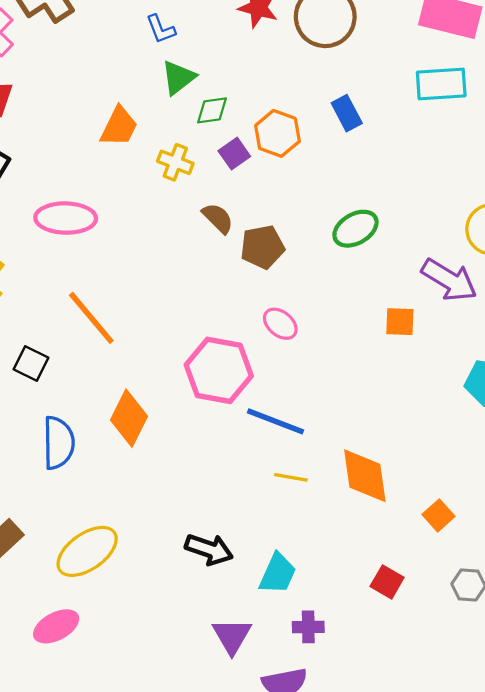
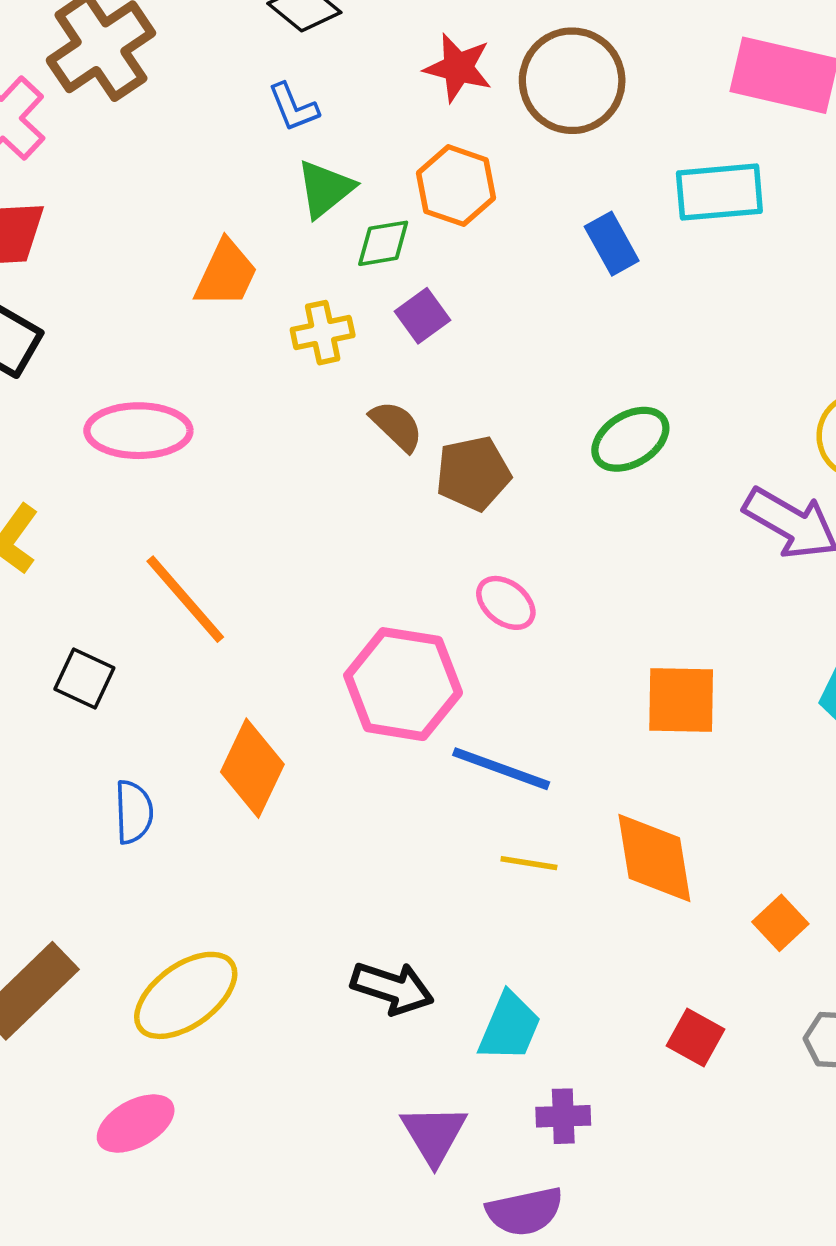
cyan rectangle: (441, 84) -> (719, 192), moved
orange hexagon: (277, 133) -> (456, 186), moved
yellow cross: (175, 162) -> (323, 333), turned -32
orange square: (400, 322) -> (681, 700), moved, size x1.4
blue semicircle: (59, 443) -> (134, 812), size x0.7

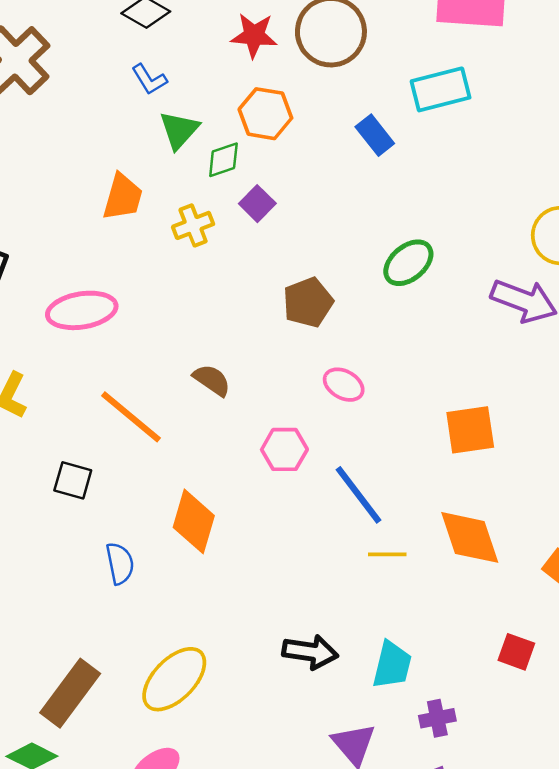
brown semicircle: (397, 426) -> (212, 380), moved
pink hexagon: (403, 684) -> (284, 449), size x0.6
blue line: (501, 769) -> (359, 495), turned 42

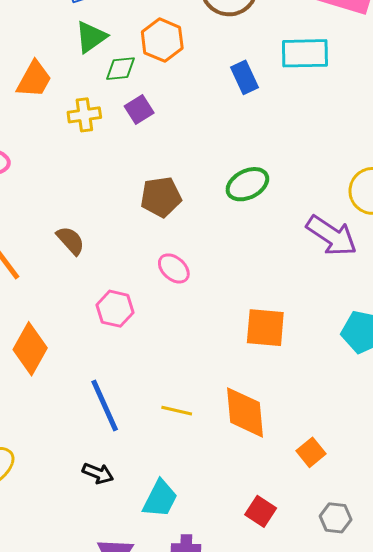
blue line: (359, 495) -> (105, 405), moved
black arrow: (310, 652) -> (98, 473), size x0.7

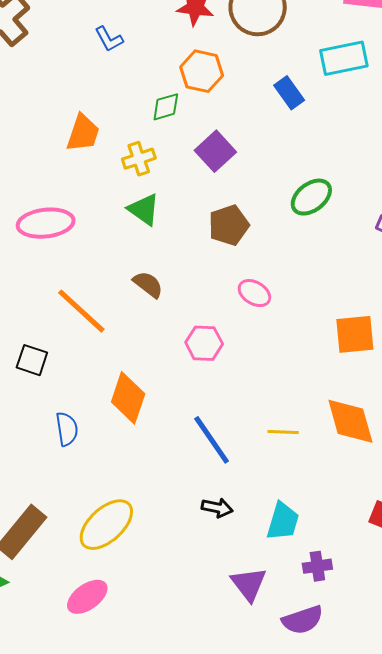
green triangle: (91, 37) -> (144, 209), moved, turned -39
purple square: (139, 110) -> (215, 151), moved, size x1.4

